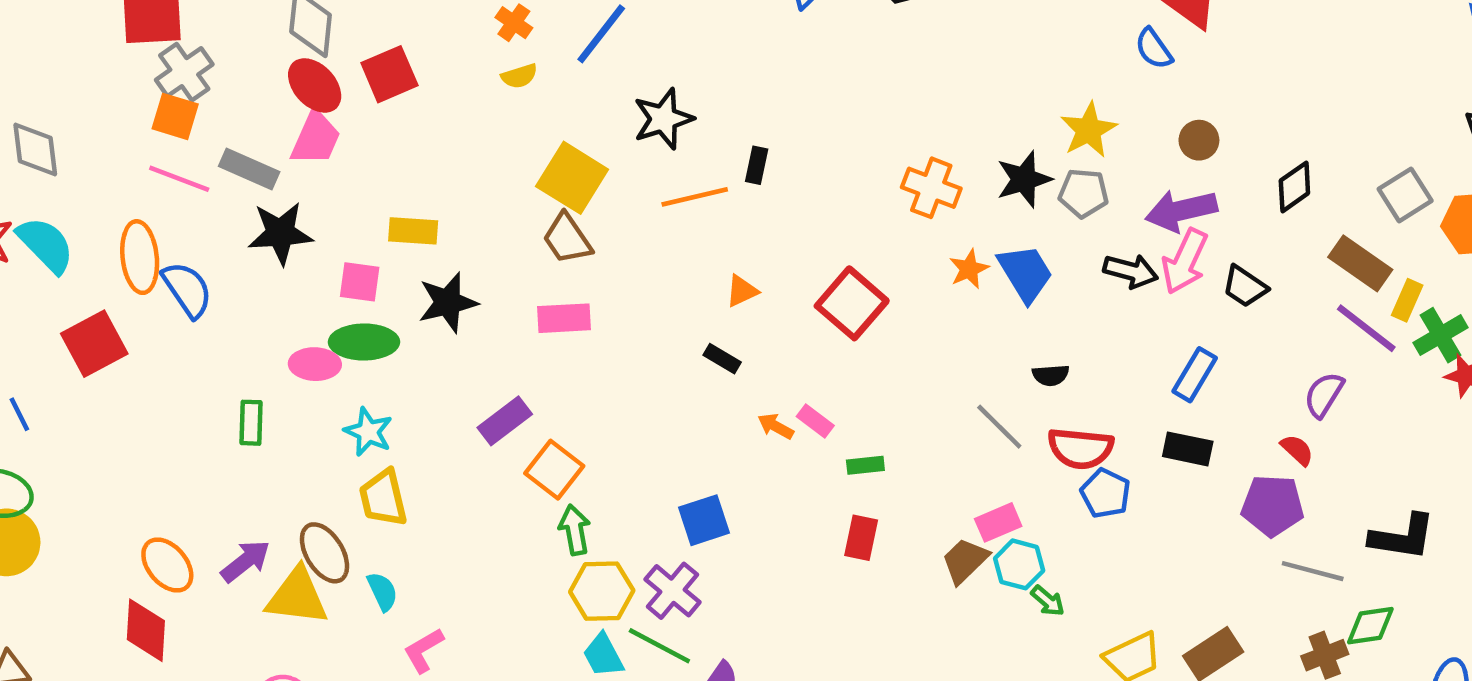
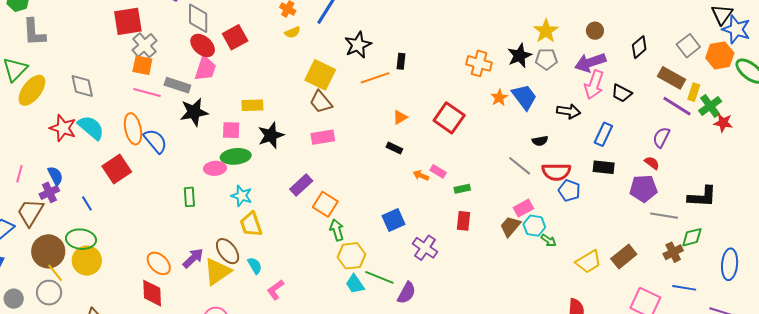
black arrow: (1131, 271) -> (569, 111), moved
purple cross: (673, 591) -> (425, 248), moved
yellow triangle: (297, 597) -> (217, 272), turned -36

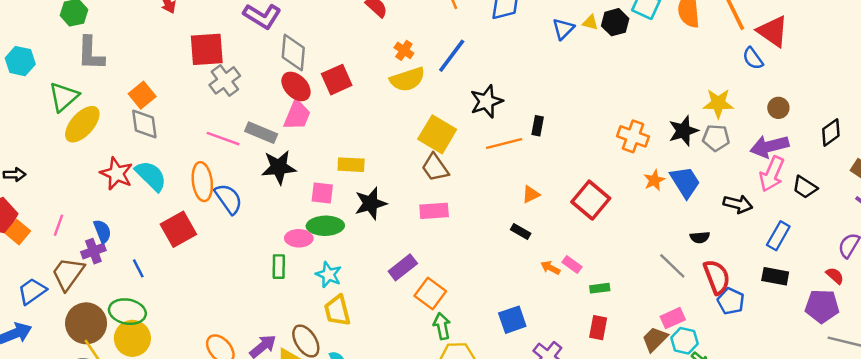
yellow star: (546, 31) -> (718, 103), turned 30
yellow semicircle: (292, 32) -> (407, 79), size x1.8
orange square: (142, 65) -> (142, 95), moved, turned 35
red semicircle: (556, 172) -> (717, 277), turned -116
green rectangle: (189, 197) -> (279, 267), moved

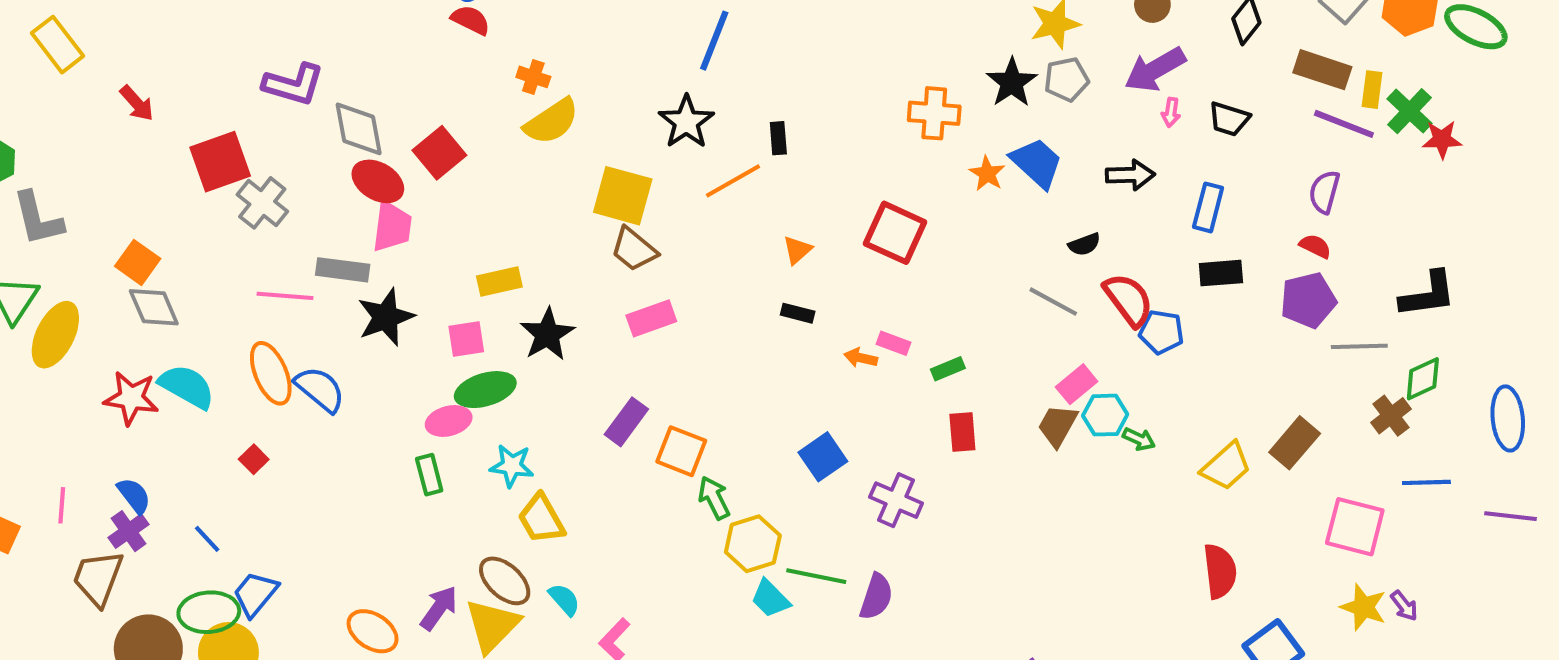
blue line: (452, 56) -> (714, 41), moved
pink arrow: (772, 174) -> (1171, 112), size x0.5
red square: (178, 229) -> (254, 459), size x0.5
blue trapezoid: (32, 291) -> (255, 594), moved

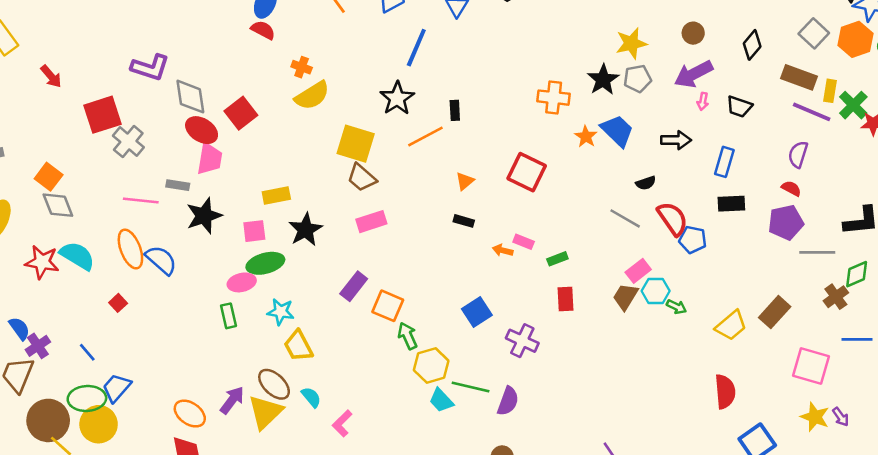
gray rectangle: (343, 270) -> (178, 185), size x0.7
blue semicircle: (134, 496) -> (19, 328), moved

